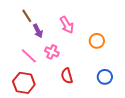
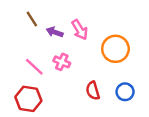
purple arrow: (38, 31) -> (55, 32), moved, turned 136
orange circle: (97, 41) -> (115, 49), size x1.5
red semicircle: (67, 76) -> (93, 91), moved

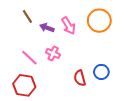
orange circle: (115, 49) -> (99, 21), moved
blue circle: (125, 92) -> (101, 72), moved

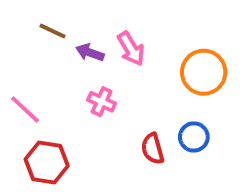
brown line: (27, 16) -> (53, 31), turned -32
orange circle: (99, 21) -> (204, 72), moved
pink line: (29, 58) -> (25, 110), moved

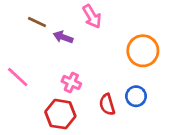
pink arrow: (131, 49) -> (92, 16), moved
pink cross: (102, 102) -> (71, 82), moved
red hexagon: (47, 162) -> (60, 114), moved

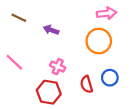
pink arrow: (92, 16) -> (107, 13), moved, turned -66
brown line: (37, 22) -> (19, 18), moved
orange circle: (143, 51) -> (99, 41), moved

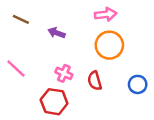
pink arrow: (107, 13) -> (106, 14), moved
blue circle: (110, 78) -> (138, 84), moved
red semicircle: (87, 84) -> (95, 81), moved

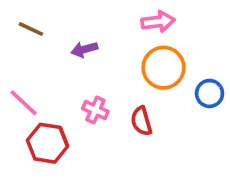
purple arrow: (57, 33) -> (84, 49), turned -35
blue circle: (138, 84) -> (210, 93), moved
red hexagon: (54, 102) -> (47, 143), moved

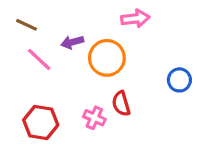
orange circle: (163, 68) -> (107, 58), moved
pink line: (24, 103) -> (39, 59), moved
pink cross: (95, 110) -> (94, 118), moved

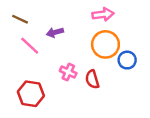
orange circle: (107, 58) -> (105, 44), moved
blue circle: (179, 80) -> (127, 60), moved
pink cross: (94, 118) -> (68, 72), moved

